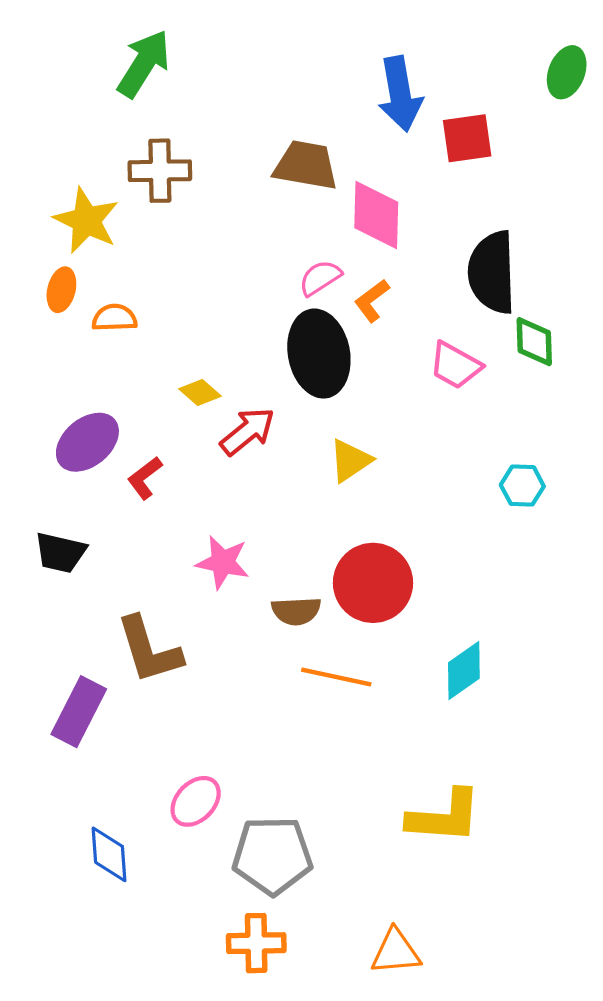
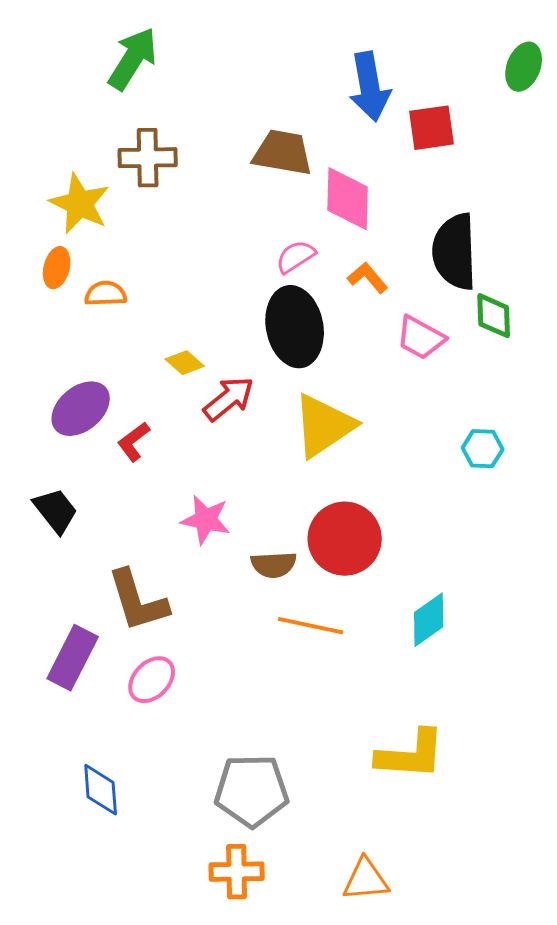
orange L-shape: (372, 301) -> (368, 278), moved, turned 87
yellow triangle: (350, 461) -> (324, 426), size x1.6
black trapezoid: (60, 553) -> (56, 511), turned -141
pink ellipse: (196, 801) -> (152, 680), moved

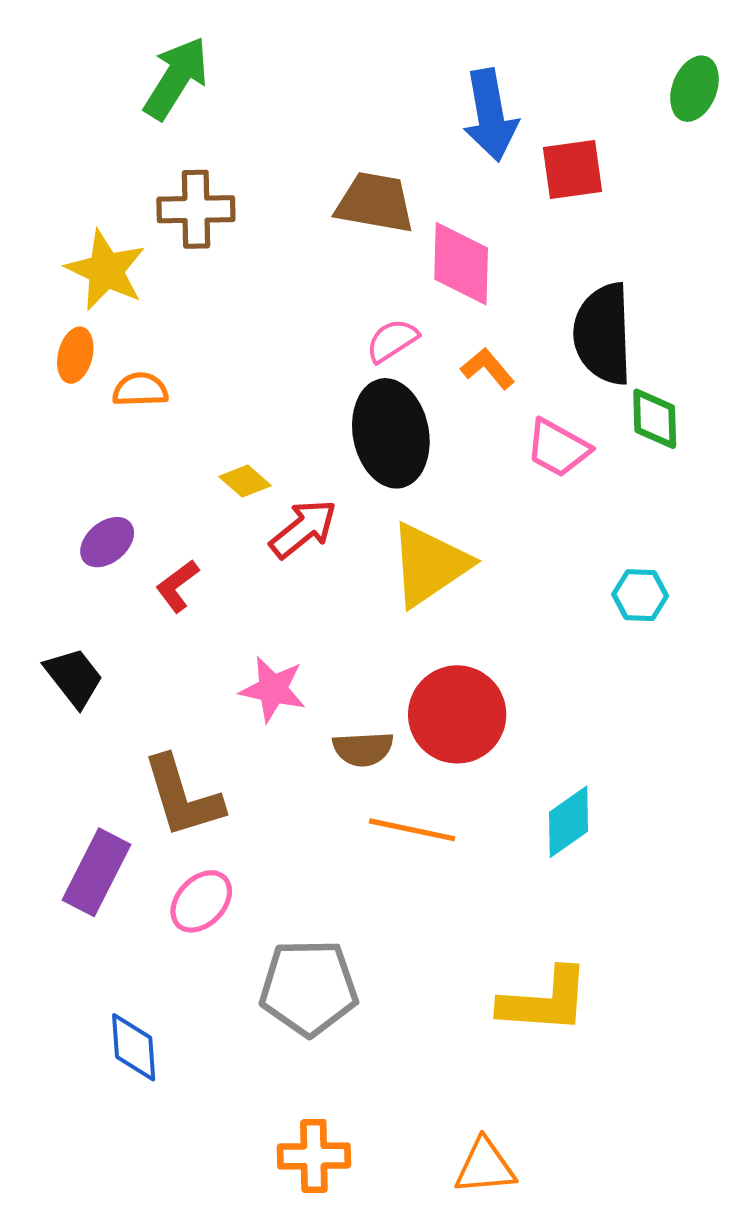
purple ellipse: (81, 409) -> (107, 542), size x0.7
gray pentagon: (252, 791) -> (309, 988), moved

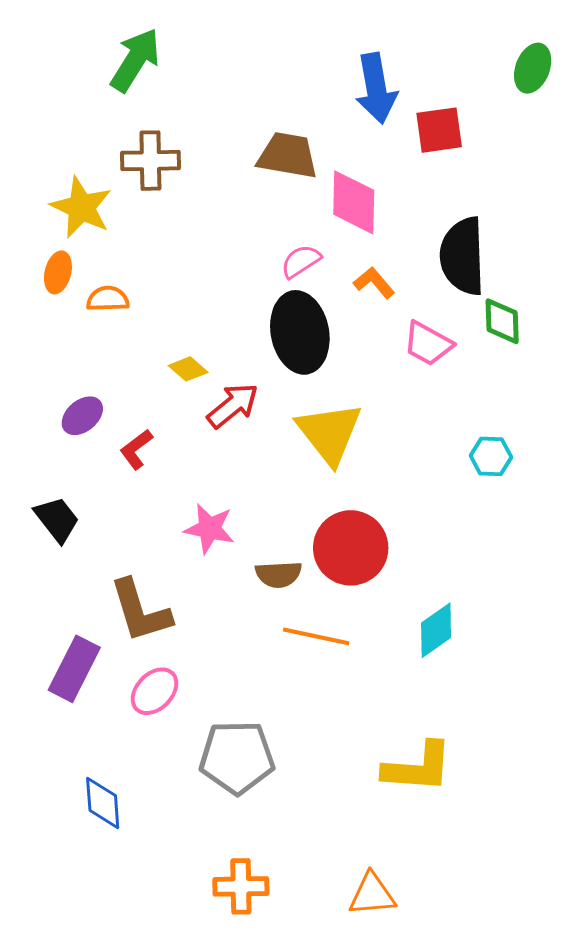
yellow triangle: (429, 565) -> (329, 433), turned -34

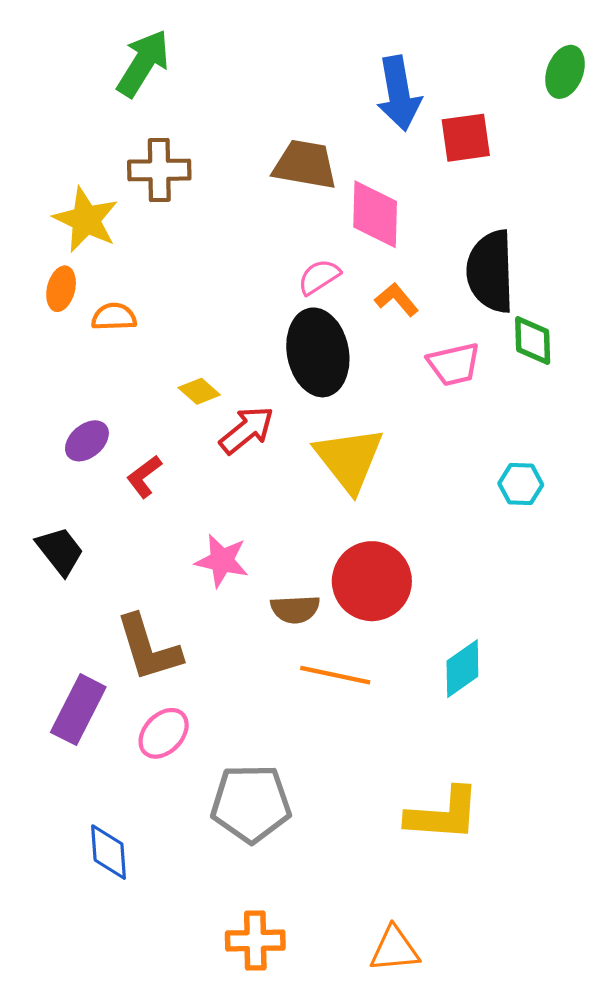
pink trapezoid: (428, 344) -> (454, 364), turned -42

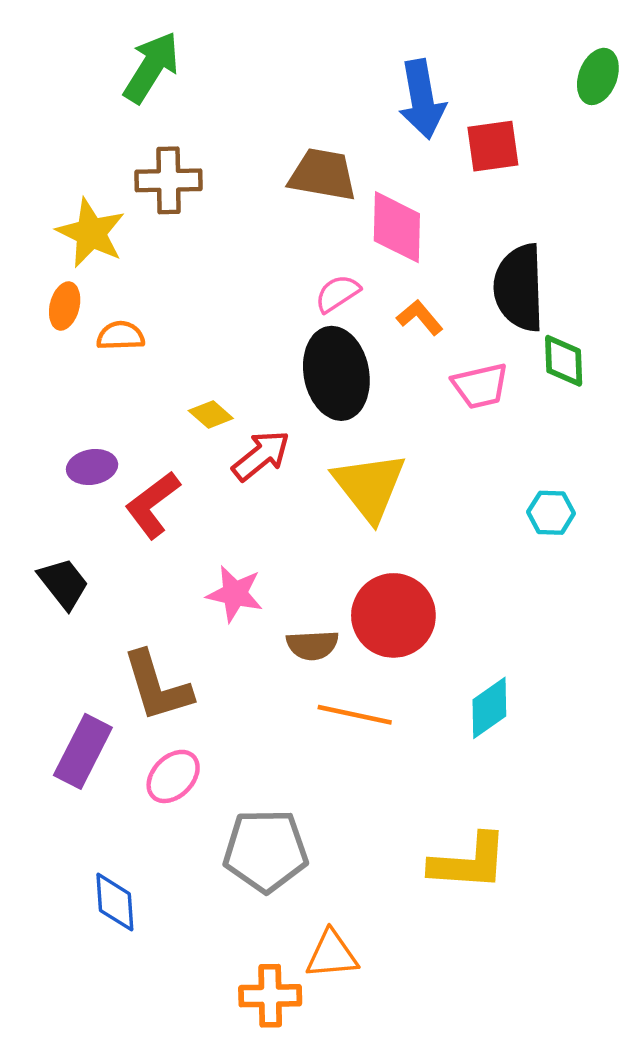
purple ellipse: (87, 441) -> (92, 467), turned 30
red L-shape: (144, 476) -> (153, 505), size x1.5
orange triangle: (394, 949) -> (332, 955), moved

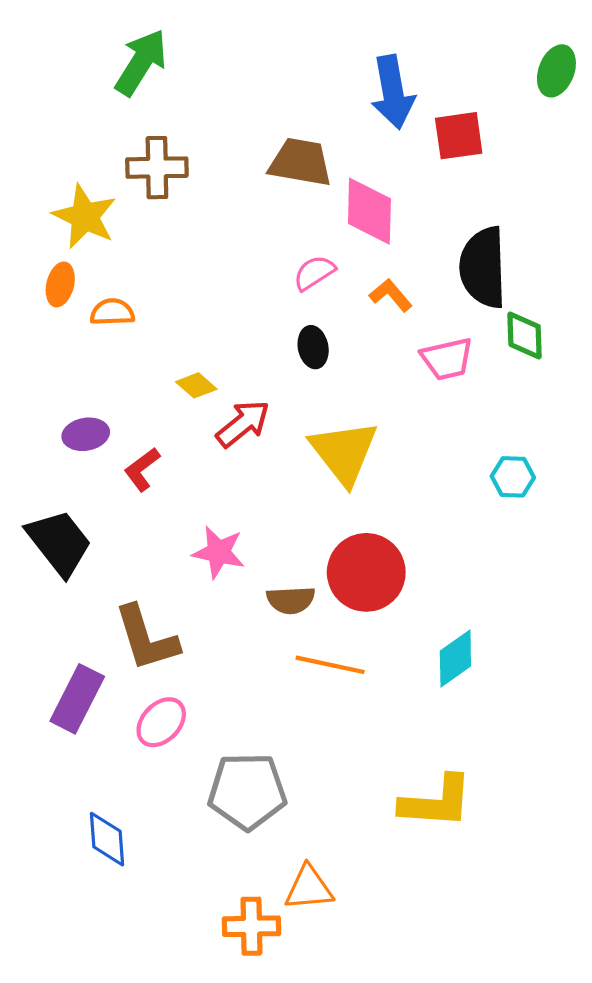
black ellipse: (336, 373) -> (313, 347), size x0.5
red L-shape: (153, 505) -> (142, 469), size x0.7
black trapezoid: (63, 583) -> (59, 543), size x1.4

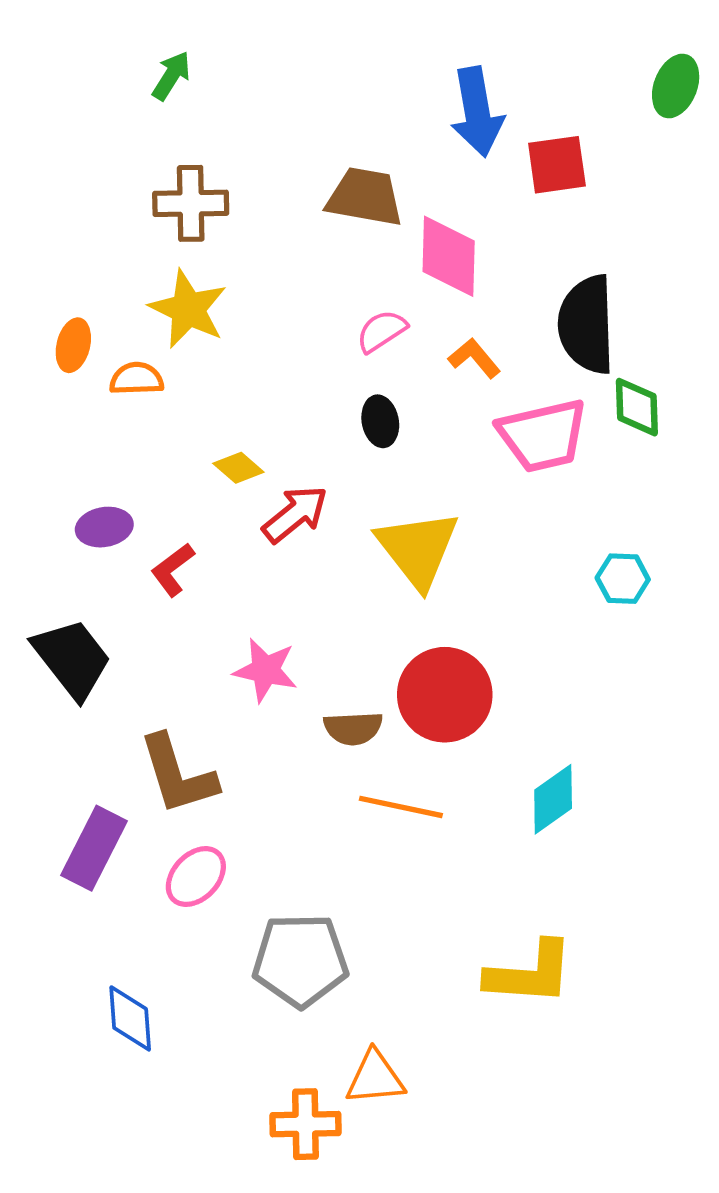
green arrow: (141, 62) -> (171, 76), size x0.6
yellow star: (85, 216) -> (188, 309), moved
pink trapezoid: (447, 359) -> (543, 435), size x1.4

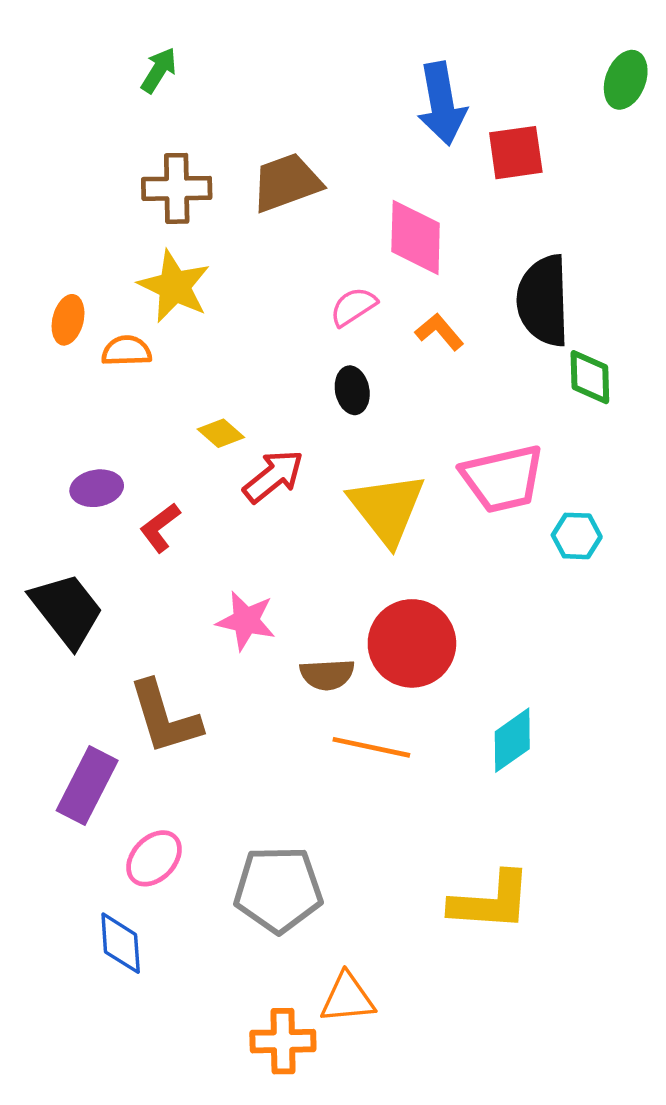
brown trapezoid: (365, 197) -> (287, 182), moved, turned -30
pink trapezoid: (543, 435) -> (503, 479), moved
pink ellipse: (196, 877) -> (154, 858), moved

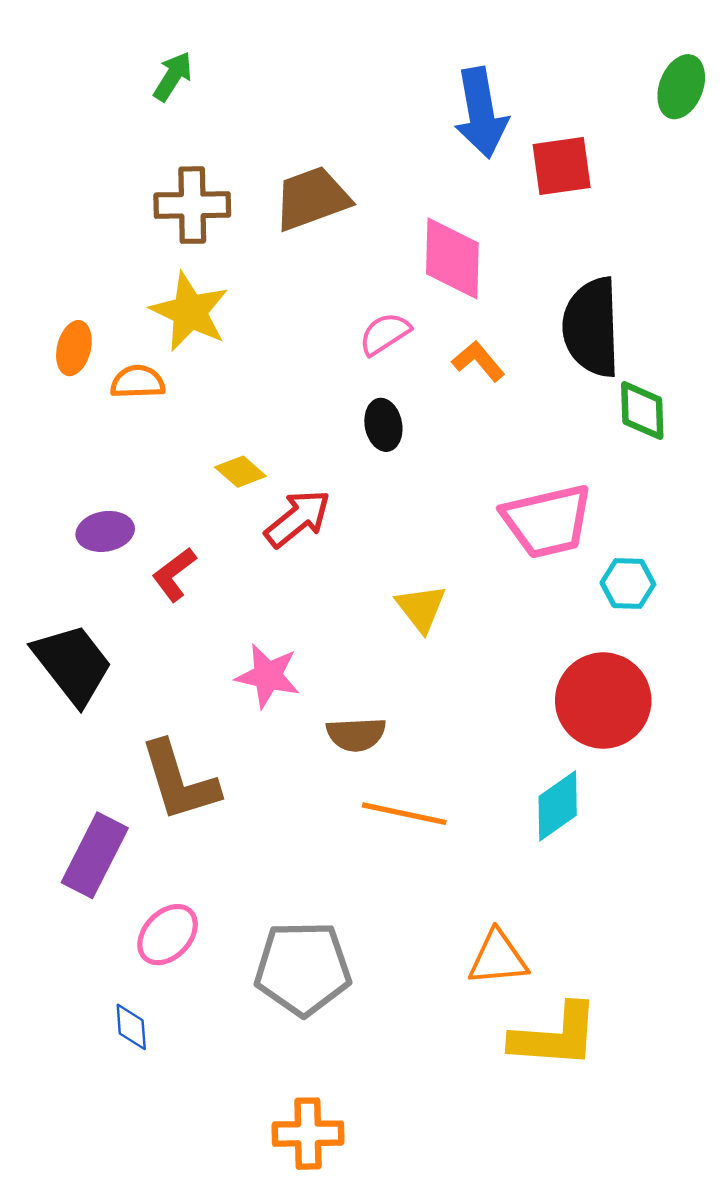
yellow triangle: (387, 508) -> (421, 608), moved, size x0.6
red circle: (412, 643) -> (603, 701), moved
yellow L-shape: (491, 901) -> (555, 1036), moved
blue diamond: (121, 943) -> (131, 1027), size x0.7
orange triangle: (347, 998) -> (498, 958), moved

